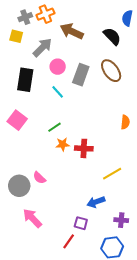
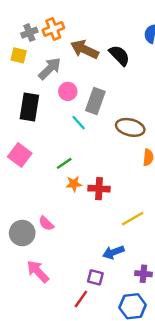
black semicircle: (112, 36) -> (119, 55), moved
brown ellipse: (111, 71) -> (130, 127), moved, turned -40
cyan line: (58, 92) -> (79, 123), moved

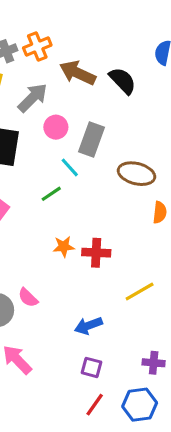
green line: (64, 163) -> (51, 194), moved
blue arrow: (113, 252) -> (88, 326), moved
red line: (81, 299) -> (95, 405), moved

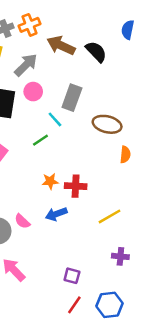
pink circle: (56, 127) -> (33, 92), moved
blue arrow: (88, 326) -> (56, 214), moved
purple cross: (154, 363) -> (120, 256), moved

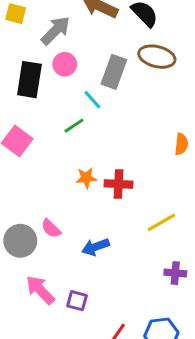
brown ellipse: (107, 124) -> (157, 57), moved
blue arrow: (56, 214) -> (95, 247), moved
purple square: (72, 276) -> (77, 301), moved

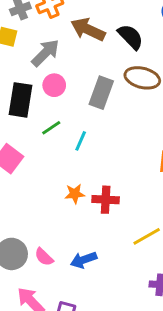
cyan line: (92, 100) -> (81, 141), moved, turned 66
green line: (74, 126) -> (51, 128), moved
pink semicircle: (51, 229) -> (44, 257), moved

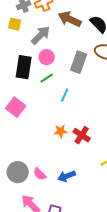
green line: (51, 128) -> (47, 78), moved
red cross: (106, 200) -> (82, 135), turned 30

